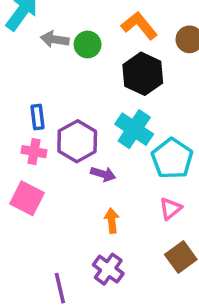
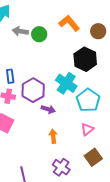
black hexagon: (143, 74) -> (85, 59), moved
purple cross: (108, 269) -> (61, 167), moved

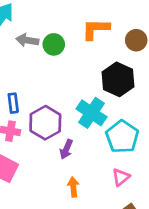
orange L-shape: (69, 23) -> (96, 29), turned -50
purple arrow: (48, 109) -> (66, 149), turned 96

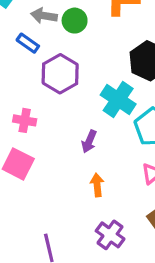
blue rectangle: (13, 103) -> (28, 43), moved, turned -48
purple hexagon: (45, 123) -> (60, 74), moved

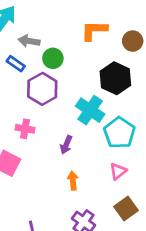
green circle: (75, 21) -> (53, 58), moved
pink cross: (25, 120) -> (25, 129), moved

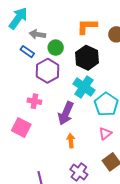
black hexagon: (115, 78) -> (87, 58), moved
purple arrow: (66, 145) -> (66, 113), size x1.6

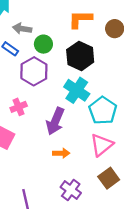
pink cross: (34, 101) -> (19, 107), turned -32
pink triangle: (105, 134) -> (102, 145), size x1.5
orange arrow: (71, 141) -> (61, 153), turned 96

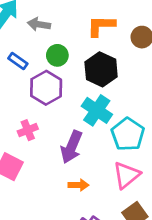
gray arrow: (22, 29) -> (39, 24), moved

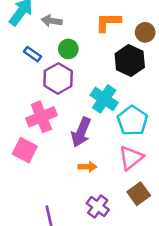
black hexagon: (101, 69) -> (130, 60), moved
pink cross: (28, 130) -> (41, 117), size x1.6

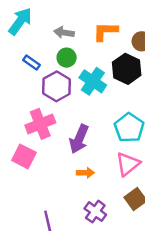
gray arrow: (52, 21) -> (64, 33), moved
cyan cross: (104, 99) -> (93, 81), moved

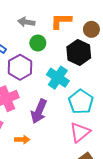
green circle: (67, 58) -> (38, 43), moved
cyan cross: (93, 81) -> (58, 78), moved
orange arrow: (85, 173) -> (22, 140), moved

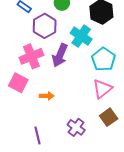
purple arrow: (39, 111) -> (60, 55), moved

